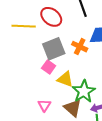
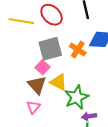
brown triangle: (73, 108) -> (37, 85), moved

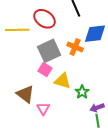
brown triangle: (37, 85) -> (25, 94), moved
green star: (77, 97) -> (82, 92), size x0.6

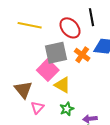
red ellipse: (45, 19) -> (70, 28), moved
pink square: (45, 70) -> (48, 70), size x1.5
green star: (82, 92) -> (67, 109), moved

